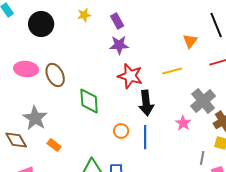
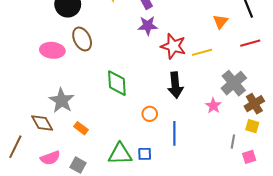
brown ellipse: (55, 75) -> (82, 39), moved
red star: (130, 76) -> (173, 46), moved
blue line: (145, 137) -> (174, 133), moved

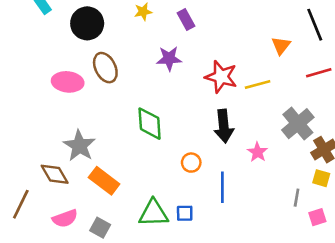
purple star: (148, 26) -> (169, 58), moved
pink star: (213, 106) -> (258, 152), moved
orange rectangle: (81, 128) -> (104, 181), size x1.6

